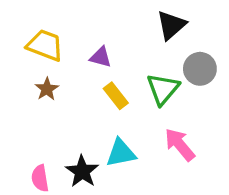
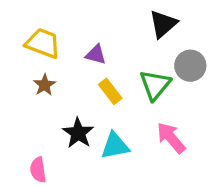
black star: (82, 171) -> (78, 133), moved

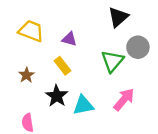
brown star: (45, 85) -> (26, 75), moved
yellow rectangle: (110, 91) -> (62, 66), moved
pink arrow: (171, 138) -> (124, 99), turned 80

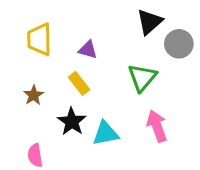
yellow trapezoid: (31, 31) -> (39, 39), turned -112
gray circle: (138, 47) -> (179, 44), moved
pink arrow: (124, 99) -> (157, 126), turned -60

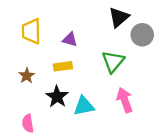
yellow rectangle: (79, 83) -> (63, 66), turned -60

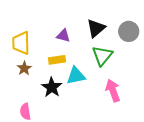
black triangle: (119, 17) -> (96, 28), moved
yellow trapezoid: (31, 31) -> (21, 43), moved
cyan triangle: (84, 106) -> (76, 76), moved

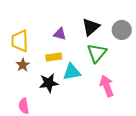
black star: (52, 87) -> (49, 83), turned 30

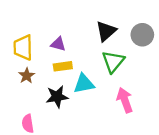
purple triangle: (60, 34) -> (58, 44), moved

